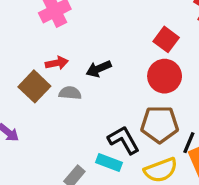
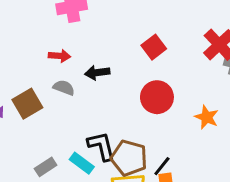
red square: (166, 39) -> (154, 47), moved
brown square: (34, 86) -> (27, 104), moved
brown pentagon: (160, 124) -> (129, 158), moved

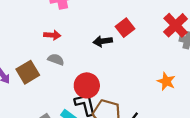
black arrow: (97, 73) -> (103, 41), moved
red circle: (157, 97) -> (87, 85), moved

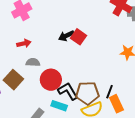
red square: (125, 28) -> (79, 37), moved
red circle: (87, 85) -> (51, 80), moved

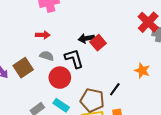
black L-shape: (68, 91) -> (74, 59), moved
black line: (109, 92) -> (115, 89), moved

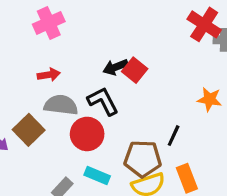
gray semicircle: (47, 56) -> (61, 105), size x1.5

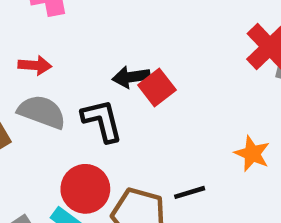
red circle: (87, 134) -> (85, 189), moved
black line: (174, 136) -> (190, 192), turned 35

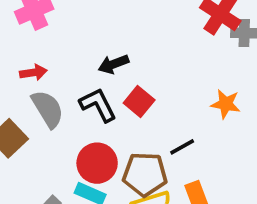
red square: (157, 88) -> (139, 102), moved
gray semicircle: (42, 112) -> (48, 109), turned 51

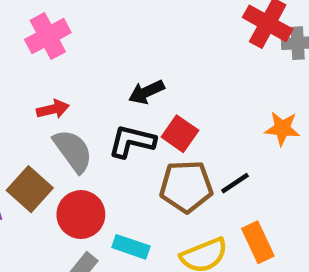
black L-shape: (98, 105) -> (132, 141), turned -45
red circle: (97, 163) -> (81, 215), moved
brown pentagon: (145, 174) -> (186, 186), moved

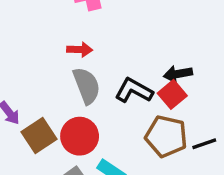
black arrow: (146, 92) -> (178, 74), moved
brown square: (30, 189) -> (39, 135), moved

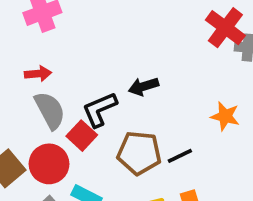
black L-shape: (134, 91) -> (100, 109), turned -45
red square: (172, 94) -> (82, 136), moved

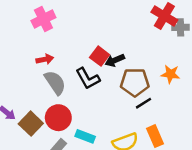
black L-shape: (100, 109) -> (88, 78), turned -90
red square: (82, 136) -> (100, 56), moved
brown pentagon: (139, 153) -> (135, 82), moved

